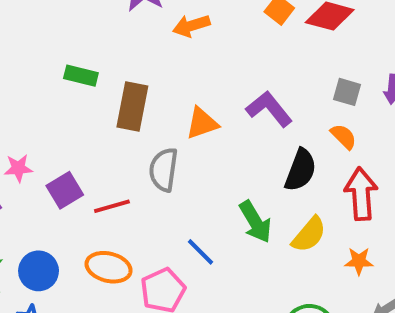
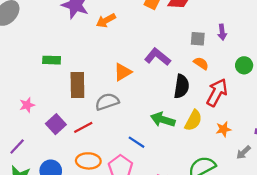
brown rectangle: (132, 106) -> (77, 85), moved
pink star: (18, 168) -> (27, 105), moved
gray semicircle: (163, 170) -> (107, 102), turned 75
red arrow: (361, 194) -> (217, 92), turned 44
green arrow: (255, 222) -> (163, 120), turned 150

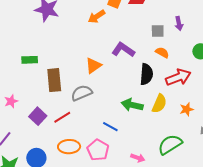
orange arrow: (106, 20) -> (97, 17), moved
red arrow: (217, 92) -> (178, 77), turned 45

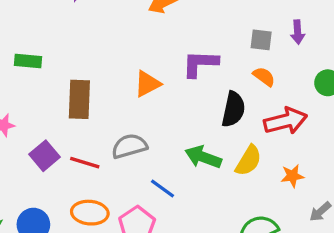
purple L-shape: (123, 50) -> (200, 64), turned -40
green rectangle: (30, 60) -> (28, 61), moved
gray semicircle: (82, 93) -> (129, 146), moved
red line: (62, 117) -> (85, 163), turned 42

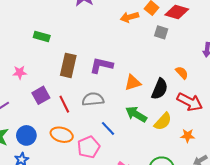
gray square: (261, 40) -> (161, 32), moved
purple L-shape: (200, 64) -> (101, 65), moved
orange triangle: (147, 84) -> (133, 83), moved
red arrow: (286, 121) -> (190, 102), turned 30
red line: (85, 163) -> (64, 104), turned 36

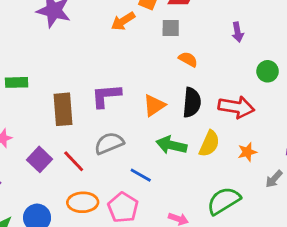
orange semicircle: (182, 73) -> (188, 59), moved

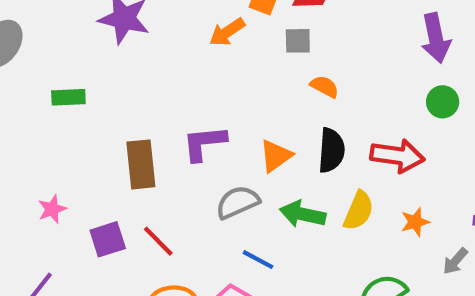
purple arrow: (238, 32) -> (436, 38), moved, size x1.6
green rectangle: (17, 82) -> (68, 97), moved
gray semicircle: (109, 143) -> (238, 202), moved
purple square: (40, 159) -> (108, 239), turned 30

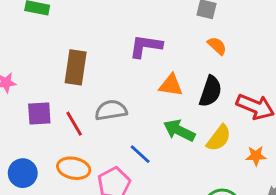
purple L-shape: (204, 143) -> (146, 46), moved
orange triangle: (276, 156) -> (171, 85), turned 30
gray semicircle: (238, 202) -> (111, 110), moved

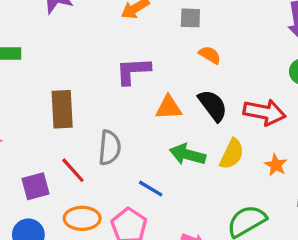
black semicircle: (210, 91) -> (213, 105), turned -44
gray semicircle: (111, 110) -> (110, 148), turned 116
purple square: (39, 113) -> (36, 186), moved
orange star: (256, 156) -> (276, 165), turned -30

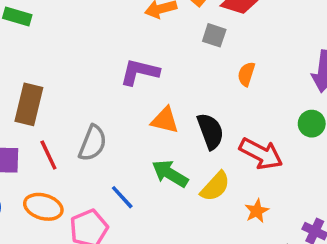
orange semicircle: (210, 55) -> (246, 74), moved, turned -120
brown rectangle: (62, 109) -> (29, 104), moved

